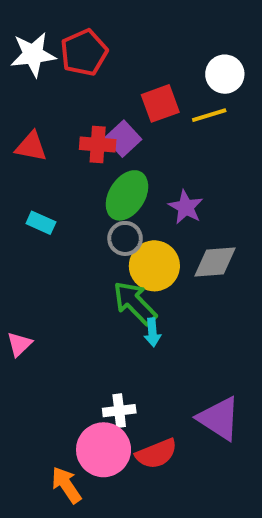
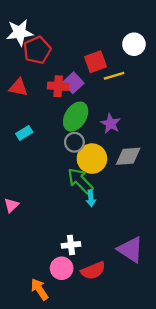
red pentagon: (84, 53) -> (37, 50), moved
yellow line: (209, 115) -> (114, 76), moved
cyan rectangle: (41, 223) -> (24, 133), turned -56
pink circle: (104, 450) -> (62, 268), size x0.7

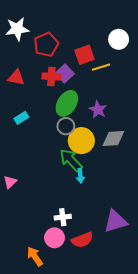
red pentagon: (37, 50) -> (46, 44), moved
purple triangle: (130, 250) -> (115, 221), turned -50

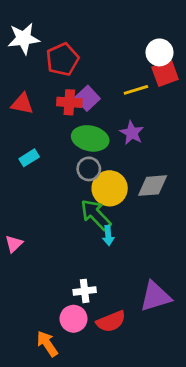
red square: (84, 55) -> (165, 73), moved
green ellipse: (67, 103) -> (90, 138), turned 70
purple star: (98, 110) -> (132, 133), moved

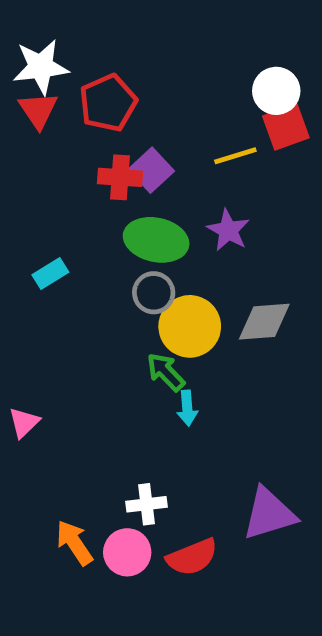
red triangle: (22, 104) -> (38, 110), moved, turned 45
green arrow: (96, 215) -> (166, 372), size x0.7
orange arrow: (47, 344) -> (74, 543), moved

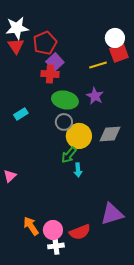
purple square: (151, 170) -> (55, 62), moved
green arrow: (166, 372) -> (69, 155), turned -96
white cross: (146, 504) -> (56, 246), moved

